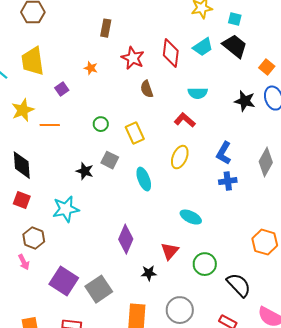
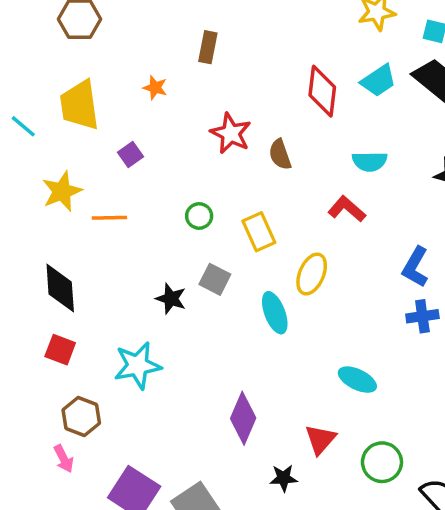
red star: (133, 58) -> (231, 133), moved
orange star: (91, 68) -> (155, 88), moved
yellow ellipse: (180, 157) -> (312, 274), moved

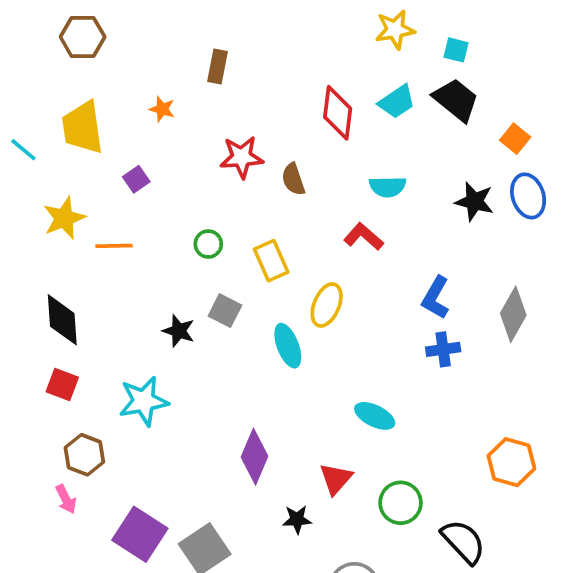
red star: (231, 133) -> (242, 157), turned -30

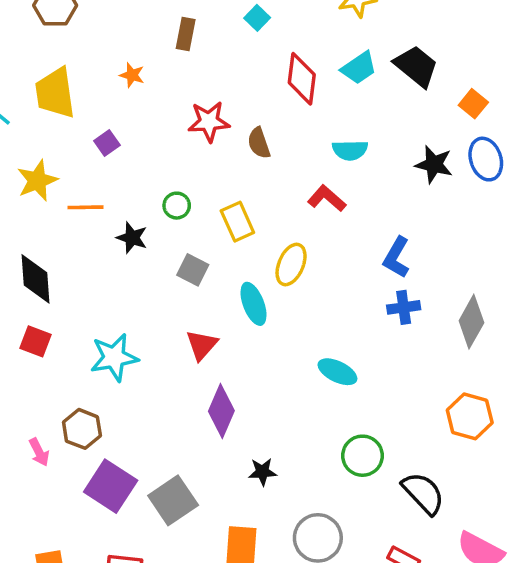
cyan square: (456, 50) -> (257, 18), moved, turned 30
gray diamond: (513, 314) -> (471, 322), moved
black star: (179, 331) -> (132, 238), moved
brown hexagon: (84, 455) -> (82, 429), moved
red triangle: (336, 479) -> (202, 345), moved

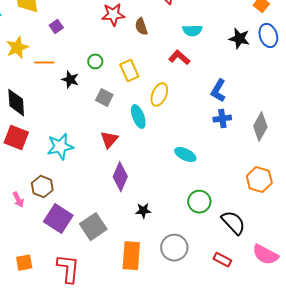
red square: (36, 341) -> (16, 138), size x1.4

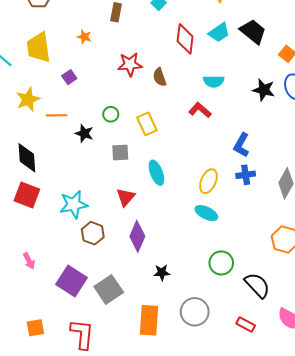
yellow ellipse: (159, 95) -> (208, 181), moved
gray square: (104, 98) -> (120, 153), turned -30
brown hexagon: (42, 187) -> (93, 233), moved

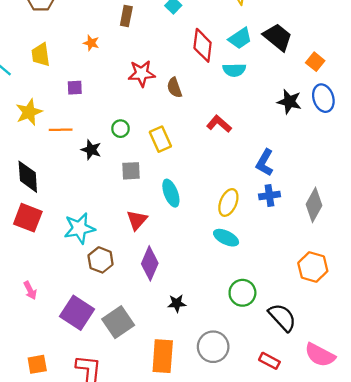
yellow trapezoid: (39, 47) -> (41, 55), size x0.7
purple square: (69, 77) -> (75, 88), turned 32
cyan semicircle: (214, 81) -> (234, 70), moved

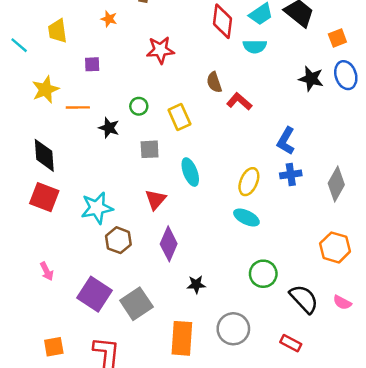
orange square: (315, 62) -> (337, 38), turned 30
brown semicircle: (174, 88) -> (214, 82), moved
pink semicircle: (320, 355) -> (342, 302), moved, size x0.6

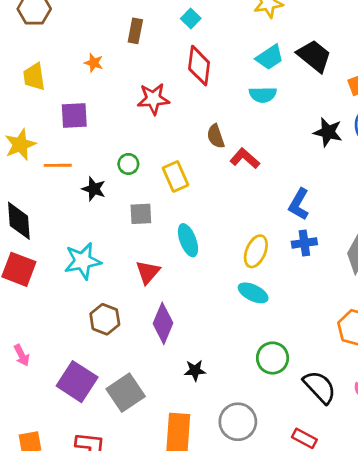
red diamond: (223, 21) -> (199, 66), moved
purple square: (92, 64) -> (74, 115), size x1.5
cyan star: (97, 208) -> (83, 261), moved

